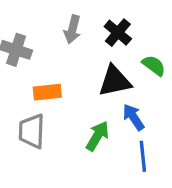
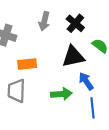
green arrow: (97, 136) -> (61, 94), turned 54

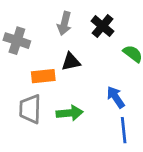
black triangle: (73, 57) -> (71, 62), moved, size x0.7
green arrow: (61, 94) -> (70, 113), moved

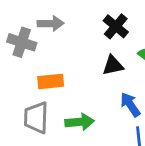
gray arrow: (64, 23) -> (51, 23), moved, turned -105
black triangle: (71, 62) -> (113, 65), moved

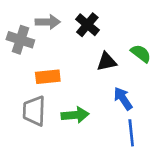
black cross: (116, 26) -> (87, 25), moved

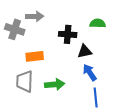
black cross: (87, 25) -> (68, 34), moved, turned -36
green semicircle: (141, 53) -> (98, 23), moved, turned -35
black triangle: (107, 62) -> (85, 51), moved

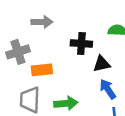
gray cross: (15, 29) -> (18, 52), moved, turned -36

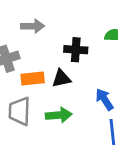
black triangle: (102, 64) -> (61, 78), moved

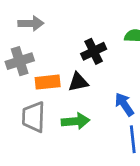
gray arrow: (33, 26) -> (31, 23), moved
black cross: (76, 50) -> (94, 51), turned -30

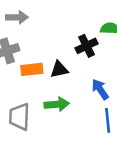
black cross: (94, 51) -> (87, 46), moved
gray trapezoid: (34, 117) -> (19, 117), moved

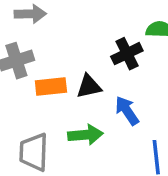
blue arrow: (100, 89) -> (127, 111), moved

